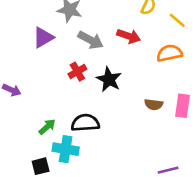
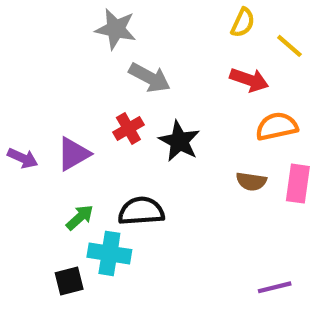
red arrow: (129, 36) -> (249, 80), moved
purple triangle: (43, 37) -> (73, 154), moved
orange semicircle: (169, 53) -> (277, 126), moved

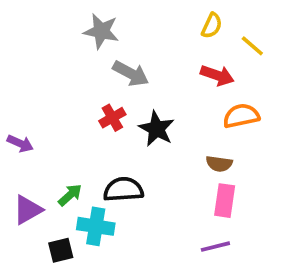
purple triangle: (73, 154) -> (28, 210), moved
pink rectangle: (298, 184) -> (225, 201), moved
purple line: (275, 287) -> (215, 247), moved

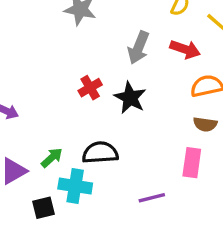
gray arrow: (131, 73) -> (138, 48), moved, turned 84
brown semicircle: (219, 164) -> (205, 124), moved
purple line: (215, 247) -> (152, 198), moved

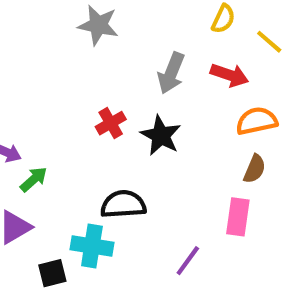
brown semicircle: (205, 124) -> (255, 169), turned -75
green arrow: (52, 158) -> (34, 179), moved
purple line: (152, 198) -> (188, 261), turned -40

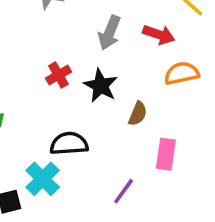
brown semicircle: (255, 169) -> (138, 114), moved
cyan cross: (92, 246) -> (43, 179), turned 36

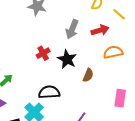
red arrow: (159, 35) -> (100, 30), turned -36
pink rectangle: (166, 154) -> (120, 98), moved

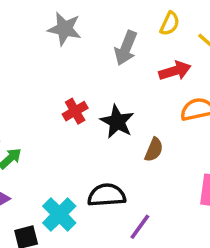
gray arrow: (72, 29) -> (126, 48), moved
black semicircle: (49, 92) -> (107, 195), moved

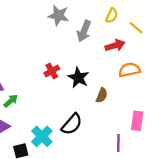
gray star: (65, 29) -> (58, 16), moved
black semicircle: (107, 195) -> (72, 124), turned 135
purple line: (140, 227) -> (118, 143), moved, turned -35

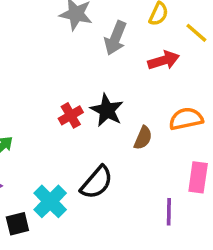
orange semicircle: (129, 70) -> (186, 119), moved
red cross: (52, 71) -> (71, 115), moved

